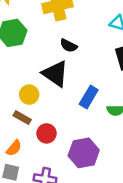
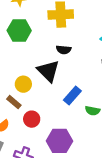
black semicircle: (69, 46) -> (64, 50), turned -32

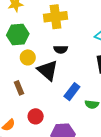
yellow circle: (23, 84) -> (28, 57), moved
brown rectangle: (14, 102) -> (19, 88), moved, turned 32

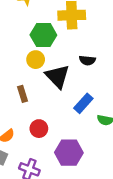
green hexagon: (18, 35) -> (43, 35), moved
black semicircle: (61, 49) -> (87, 60), moved

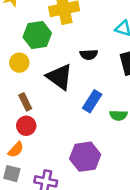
yellow circle: (36, 60) -> (19, 63), moved
red circle: (39, 129) -> (26, 126), moved

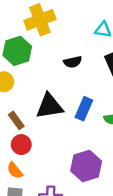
black triangle: (60, 77) -> (49, 106), moved, turned -36
orange semicircle: (16, 150) -> (15, 170), turned 108

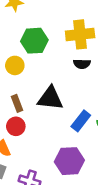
yellow cross: (40, 20) -> (80, 34), moved
blue rectangle: (84, 109) -> (81, 121), moved

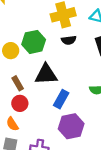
green hexagon: (34, 41) -> (34, 42), moved
blue rectangle: (81, 121) -> (61, 99), moved

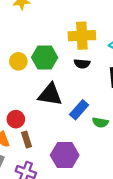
brown rectangle: (18, 83) -> (26, 140), moved
blue rectangle: (61, 99) -> (79, 110), moved

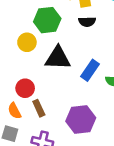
yellow circle: (18, 61) -> (27, 42), moved

